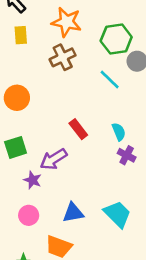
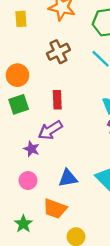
brown cross: (63, 57) -> (58, 52), moved
red rectangle: (78, 129) -> (57, 100), moved, turned 36
green square: (16, 147) -> (19, 104), moved

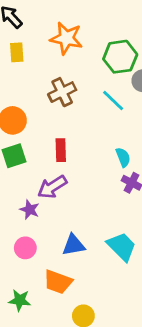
green star: (23, 224) -> (20, 300), turned -30

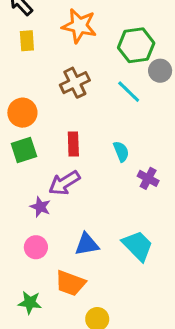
cyan semicircle: (123, 157) -> (121, 151), moved

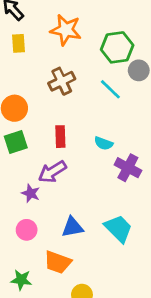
cyan semicircle: (121, 151) -> (104, 143), turned 132
purple cross: (148, 178) -> (128, 168), size x1.4

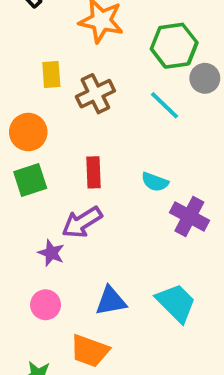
yellow rectangle: (18, 43) -> (51, 74), moved

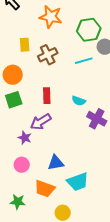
cyan line: (165, 105) -> (84, 61), turned -60
cyan trapezoid: (176, 303) -> (78, 182), moved, turned 115

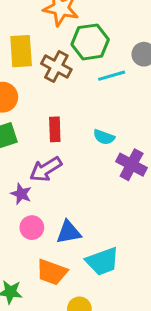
green hexagon: (89, 30) -> (90, 42), moved
yellow rectangle: (25, 45) -> (21, 51), size x1.5
brown cross: (48, 55) -> (56, 66), turned -36
pink circle: (22, 165) -> (32, 228), moved

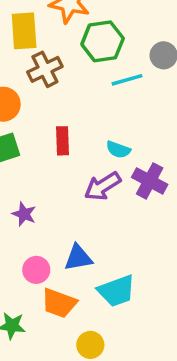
yellow rectangle: (21, 51) -> (24, 31), moved
brown cross: (56, 66) -> (45, 69), moved, turned 36
purple arrow: (46, 169) -> (103, 186), moved
pink circle: (32, 228) -> (36, 270), moved

